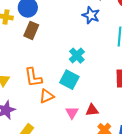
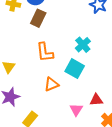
orange L-shape: (33, 77) -> (45, 52), moved
pink triangle: (72, 113) -> (76, 110), moved

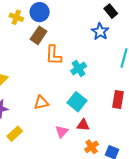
orange L-shape: (45, 52) -> (53, 55), moved
cyan square: (75, 69) -> (77, 102), moved

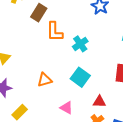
red triangle: (83, 125) -> (99, 102), moved
pink triangle: (62, 132) -> (66, 108), turned -40

